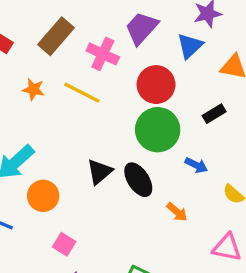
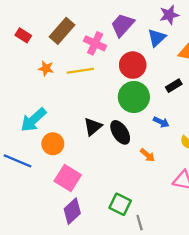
yellow line: (82, 93) -> (80, 71), turned -35
pink square: (64, 244) -> (68, 178), size x1.6

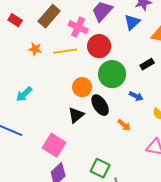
red circle: (133, 65) -> (99, 46), moved
cyan arrow: (33, 120) -> (24, 94), size x0.7
black triangle: (93, 127) -> (76, 115), moved
orange circle: (53, 144) -> (82, 87), moved

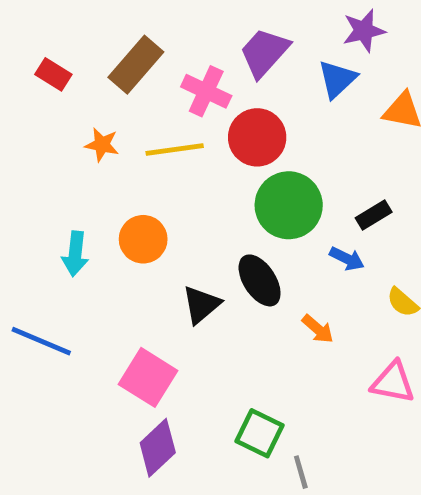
black rectangle: (147, 64) -> (374, 215), moved
orange circle: (82, 87) -> (143, 239), moved
cyan arrow: (24, 94) -> (75, 254), turned -42

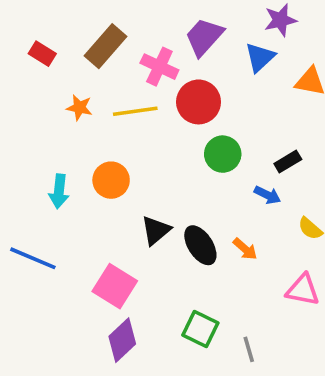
green circle: (289, 205) -> (223, 154), size x0.7
black ellipse: (260, 280) -> (200, 245), moved
gray line: (301, 472) -> (249, 349), moved

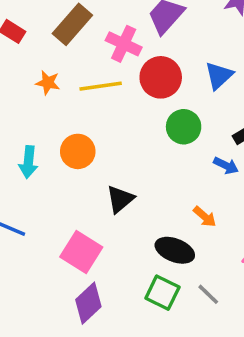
blue triangle: (260, 57) -> (219, 76), moved
black ellipse: (200, 245) -> (175, 250), moved, turned -36
gray line: (249, 349) -> (208, 294), moved, turned -30

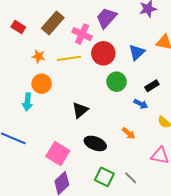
orange circle: (78, 151) -> (42, 84), moved
black triangle: (120, 199) -> (80, 110), moved
black ellipse: (175, 250) -> (95, 143), moved

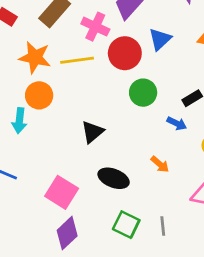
blue triangle: (137, 52) -> (160, 39), moved
orange star: (39, 56) -> (35, 57), size x1.6
gray line: (131, 178) -> (163, 226), turned 40

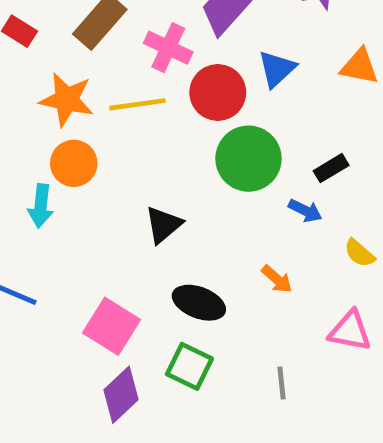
green circle: (143, 93) -> (248, 159), size x1.4
green square: (126, 225) -> (189, 366), moved

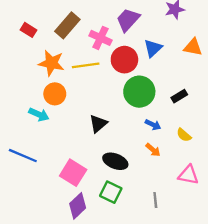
cyan arrow: (41, 206) -> (39, 114), turned -72
blue arrow: (305, 211) -> (153, 125), moved
yellow semicircle: (359, 253) -> (184, 135), moved

